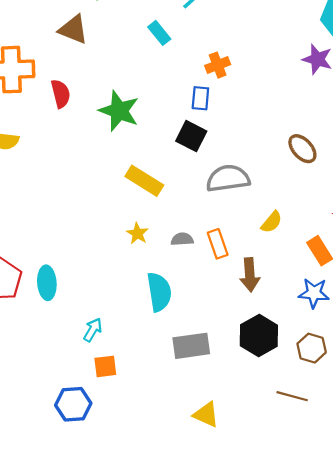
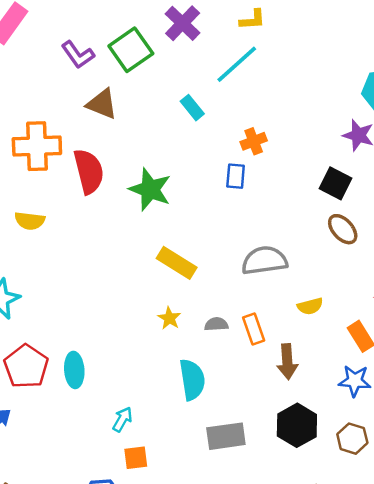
red semicircle: (61, 94) -> (89, 171), size x1.5
black square: (191, 136) -> (335, 183), moved
yellow semicircle: (272, 222) -> (310, 306), turned 35

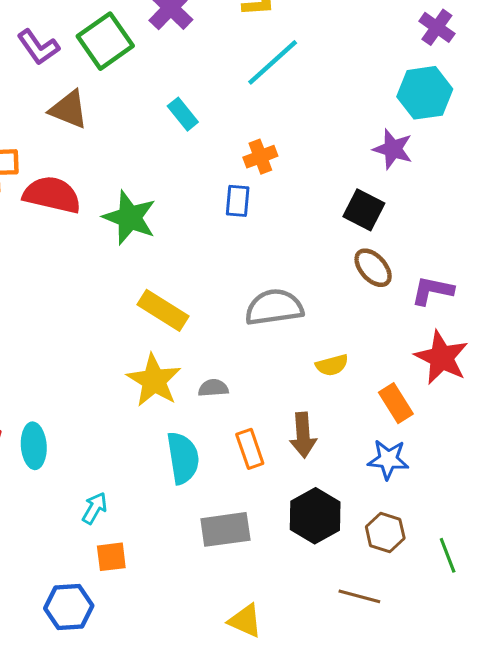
cyan line: (237, 64) -> (273, 62), moved
red semicircle: (89, 171) -> (52, 195), turned -63
yellow star: (169, 318) -> (154, 380), size x1.8
orange rectangle: (254, 329) -> (250, 449), moved

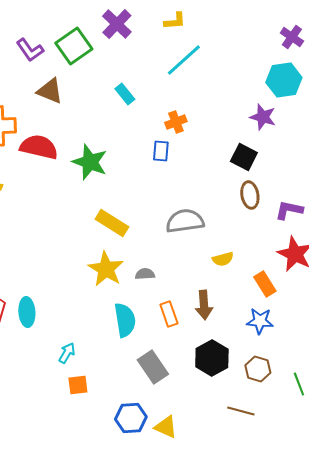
brown ellipse: (373, 268) -> (250, 195), turned 32
gray rectangle: (225, 529) -> (153, 367), turned 64
blue hexagon: (69, 607) -> (131, 418), moved

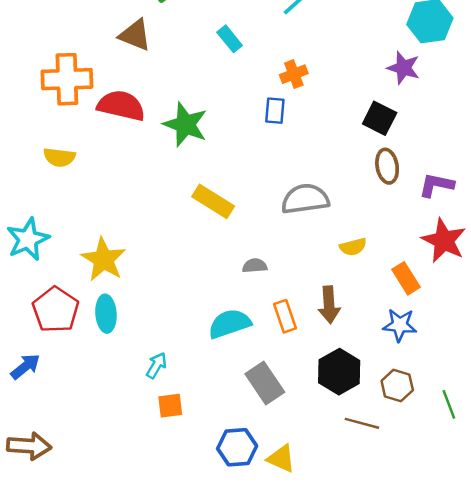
yellow star: (106, 269) -> (103, 259), moved
cyan semicircle: (125, 320) -> (230, 324), turned -100
brown line: (241, 411) -> (362, 423), moved

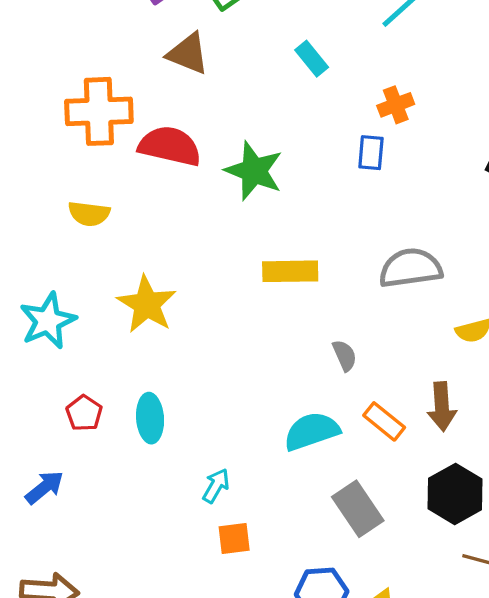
yellow rectangle: (213, 201) -> (290, 271), turned -33
yellow star: (103, 259) -> (147, 304), moved
gray semicircle: (255, 266) -> (345, 355), turned 70
red pentagon: (56, 310) -> (84, 413), size x0.6
orange rectangle: (285, 316) -> (384, 421), turned -32

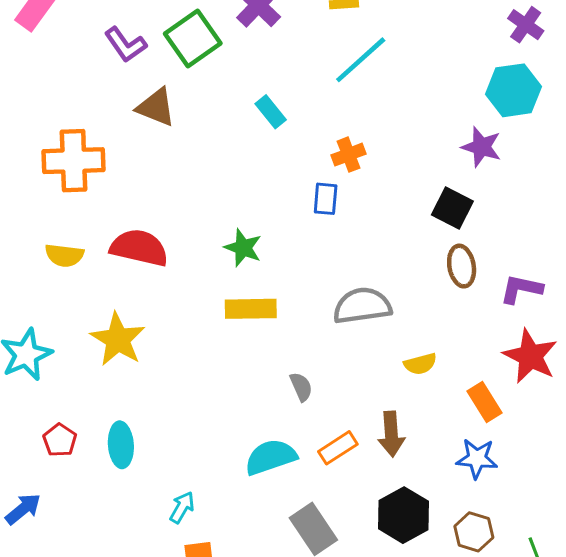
red semicircle: (170, 146) -> (139, 248), moved
green star: (254, 171) -> (243, 248), moved, size x0.7
orange rectangle: (384, 421) -> (338, 448), turned -72

